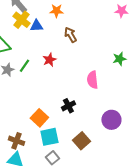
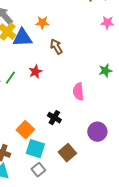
blue triangle: (36, 26) -> (22, 38), size x1.5
black cross: (68, 106) -> (54, 118), turned -32
cyan square: (49, 137) -> (35, 149), turned 30

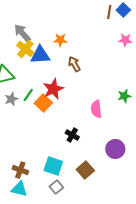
green star: (105, 71) -> (124, 96), moved
red star: (35, 72) -> (53, 89), size x1.5
orange square: (25, 130) -> (43, 103), moved

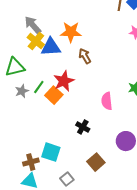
orange star: (60, 40) -> (71, 32), size x1.5
cyan square: (53, 166) -> (51, 152), moved
brown cross: (20, 170) -> (31, 162), turned -35

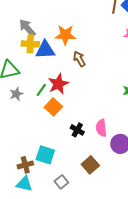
yellow cross: (36, 41) -> (30, 44), turned -36
green line: (39, 87) -> (41, 90), moved
orange square: (54, 95) -> (53, 107), moved
pink semicircle: (107, 101) -> (101, 128), moved

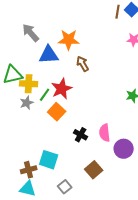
yellow cross: (30, 44) -> (29, 84), moved
gray star: (16, 94) -> (27, 103), moved

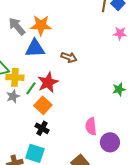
orange star: (69, 40) -> (41, 25), moved
brown arrow: (83, 64) -> (69, 57), turned 140
black cross: (81, 135) -> (42, 128), moved

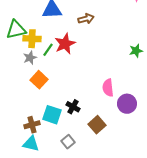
brown arrow: (69, 57) -> (86, 19), turned -35
orange square: (43, 105) -> (39, 80), moved
black cross: (42, 128) -> (73, 107), moved

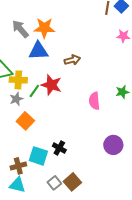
red star: (65, 44) -> (51, 85), turned -30
pink semicircle: (108, 88) -> (94, 101), moved
brown square: (97, 125) -> (72, 182), moved

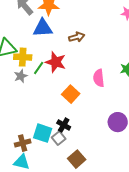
orange square: (25, 121) -> (71, 94), moved
gray square: (54, 183) -> (59, 138), moved

